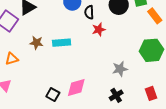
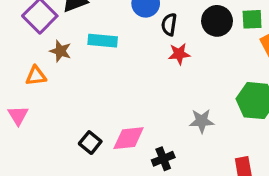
brown star: (37, 43) -> (60, 51), moved
cyan rectangle: (62, 43) -> (103, 41), moved
black cross: (116, 95) -> (163, 159), moved

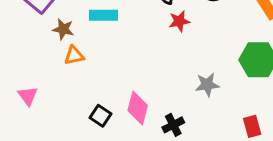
orange triangle: (36, 76) -> (74, 55), moved
pink diamond: (129, 138) -> (138, 108), turned -64

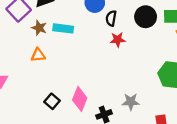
brown star: (63, 29) -> (39, 28), moved
gray star: (207, 85) -> (131, 102), moved

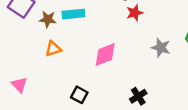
pink diamond: (80, 99) -> (105, 55), moved, turned 60
gray star: (131, 102) -> (161, 48), moved, turned 30

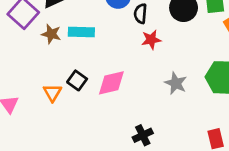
orange triangle: (53, 49) -> (52, 93), moved, turned -49
black square: (79, 95) -> (77, 80), moved

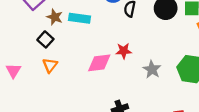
red star: (151, 40) -> (124, 51), moved
black square: (77, 80) -> (45, 39), moved

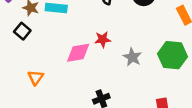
orange triangle: (50, 65) -> (36, 77), moved

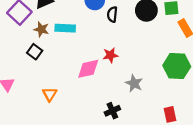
gray star: (132, 57) -> (134, 83), moved

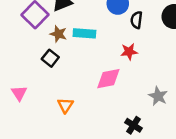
red star: (110, 55) -> (129, 52), moved
black cross: (112, 111) -> (133, 125), turned -35

